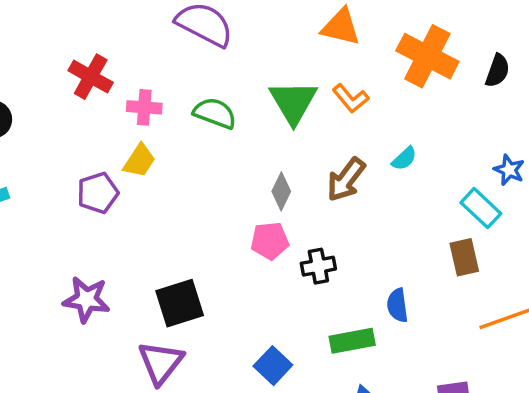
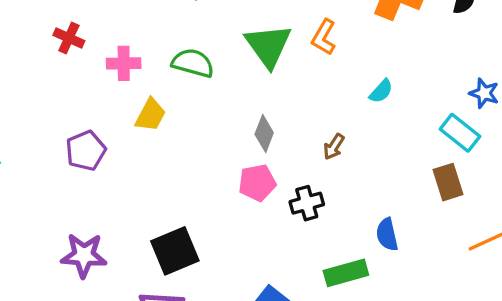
red cross: (91, 77) -> (69, 38), size x0.7
orange L-shape: (351, 98) -> (324, 37), turned 75
yellow trapezoid: (139, 161) -> (151, 115), moved
brown arrow: (346, 180) -> (334, 147), moved, size x0.6

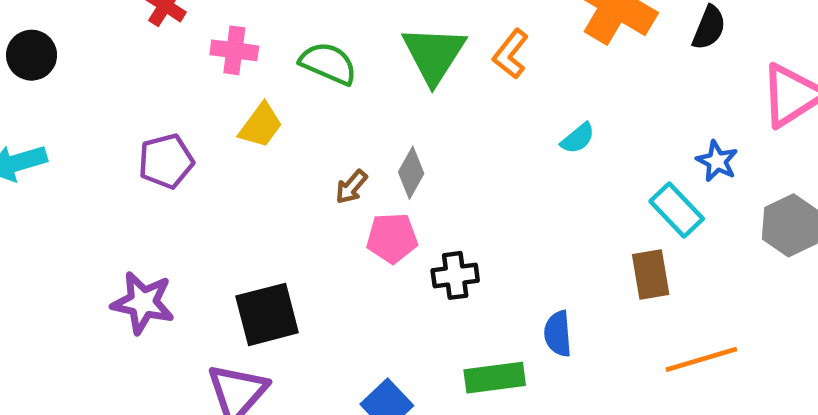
brown arrow: (334, 147) -> (351, 187), moved

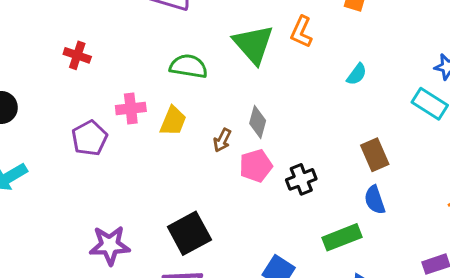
pink cross: (234, 50) -> (131, 109), moved
yellow trapezoid: (261, 125) -> (173, 121), moved
purple pentagon: (166, 161) -> (90, 138), moved
brown rectangle: (651, 274) -> (375, 155), moved

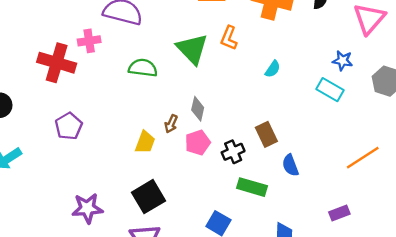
red cross: (77, 55) -> (57, 63), size x1.8
pink cross: (131, 109) -> (89, 41), moved
yellow trapezoid: (173, 121) -> (145, 142), moved
brown rectangle: (375, 155) -> (266, 134), moved
green rectangle: (342, 237) -> (252, 187), moved, turned 40

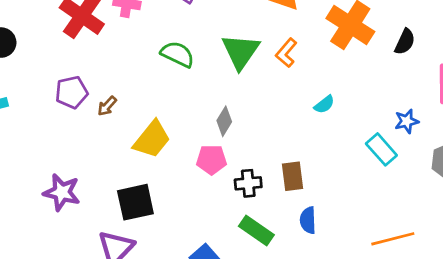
blue star: (343, 61) -> (407, 121), turned 30
brown arrow: (171, 124) -> (107, 106), moved
yellow trapezoid: (145, 142) -> (152, 139), size x1.4

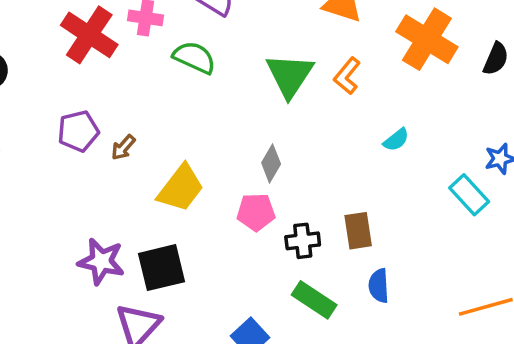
green semicircle: (178, 54) -> (194, 57), moved
purple star: (62, 192) -> (101, 261), moved

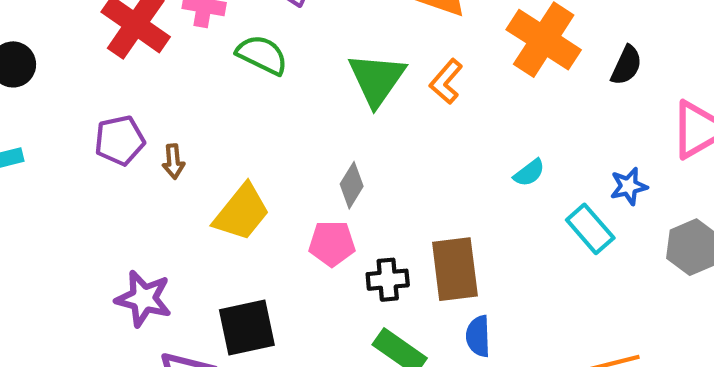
cyan semicircle: (396, 140) -> (529, 173), moved
brown arrow: (123, 147) -> (173, 162), turned -48
brown rectangle: (358, 231) -> (455, 269), size x1.4
black square: (161, 268) -> (247, 327), moved

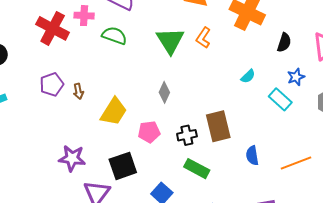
black semicircle: (626, 65) -> (284, 43), moved
pink pentagon: (332, 243) -> (149, 132), moved
blue semicircle: (478, 336) -> (252, 155), moved

